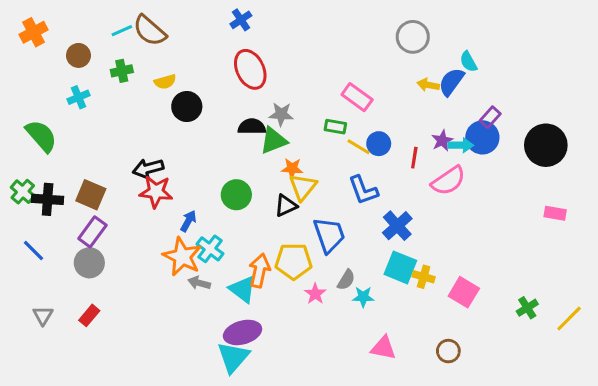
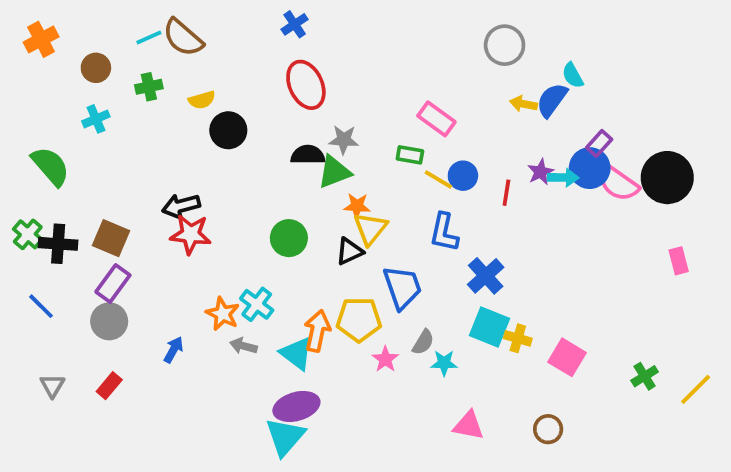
pink semicircle: (448, 181) -> (618, 183), moved, turned 69
blue L-shape: (363, 190) -> (444, 232), turned 32
pink rectangle: (555, 213) -> (679, 261), turned 65
blue arrow: (188, 221) -> (173, 350), moved
orange star: (182, 257) -> (223, 314), size x0.7

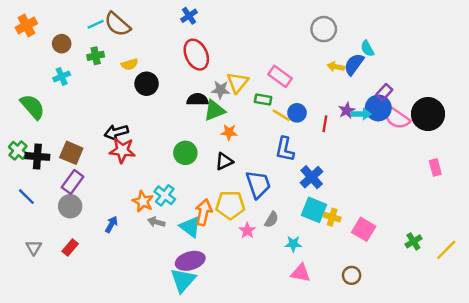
yellow triangle: (370, 229) -> (238, 82), moved
cyan star: (444, 363) -> (293, 244), moved

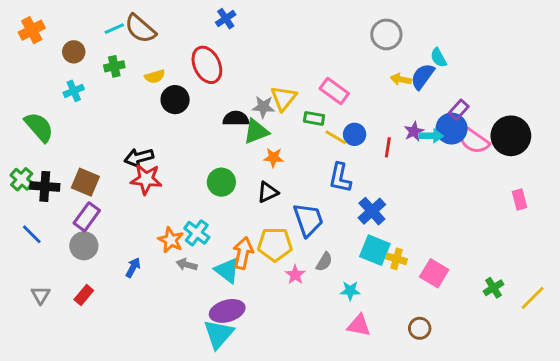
red ellipse: (196, 55) -> (207, 65), moved

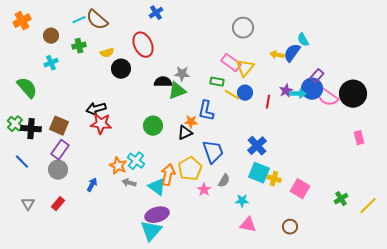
gray circle: (386, 34) -> (243, 28), moved
yellow triangle: (284, 98) -> (245, 68), moved
orange star: (273, 157) -> (191, 122), moved
blue L-shape: (340, 178) -> (206, 111), moved
yellow pentagon: (275, 244) -> (190, 169), turned -30

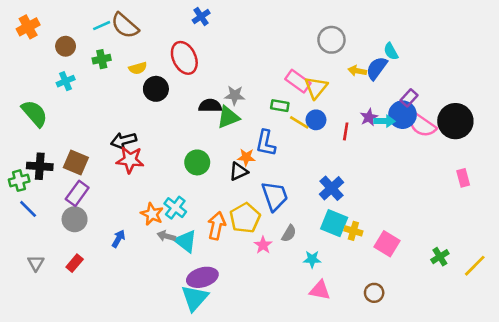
gray circle: (243, 28) -> (331, 40), moved
green cross: (15, 124) -> (19, 181), moved, turned 35
cyan triangle: (157, 187) -> (186, 241), moved

